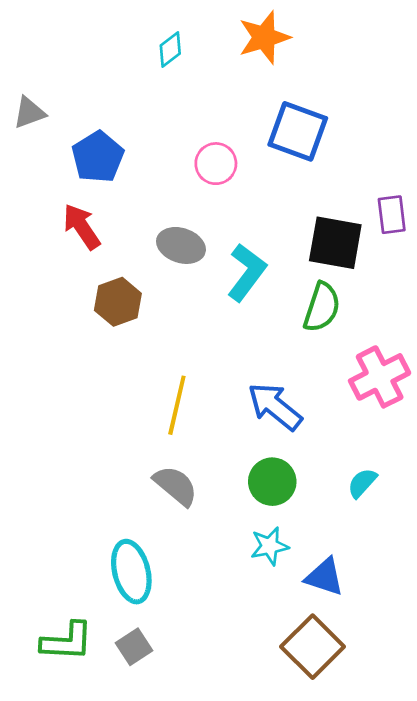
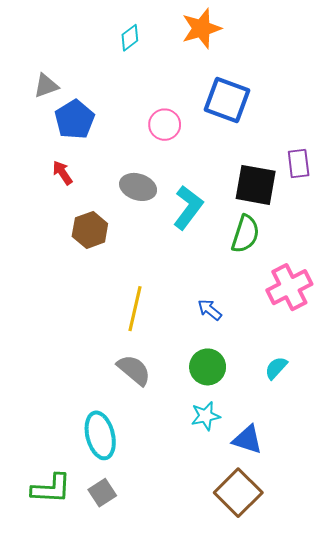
gray triangle: (29, 113) -> (46, 86), moved
red arrow: (82, 227) -> (62, 173), size x0.7
blue arrow: (275, 406) -> (210, 310), size x0.6

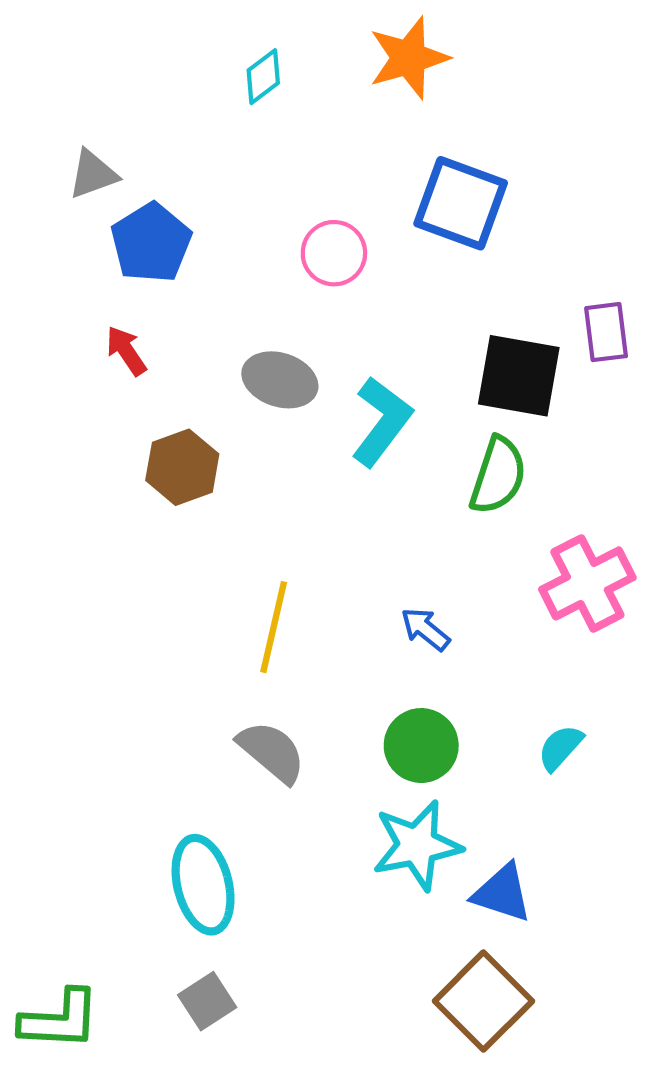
cyan star: (206, 416) -> (417, 845), size x1.5
green L-shape: (51, 489) -> (60, 1020), moved

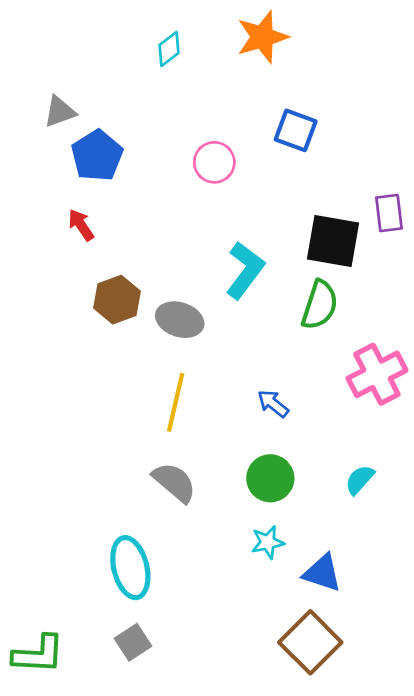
blue square: (461, 203) -> (296, 130), size x0.7
gray ellipse: (280, 380) -> (180, 320), moved
cyan star: (417, 845) -> (268, 542), size x0.6

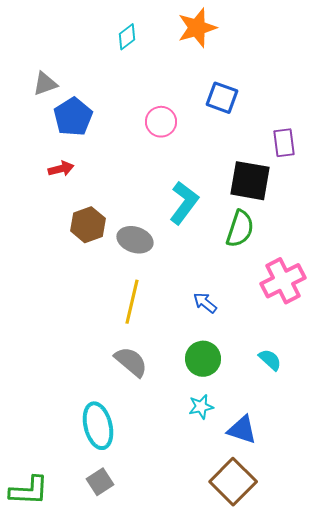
purple rectangle: (389, 213) -> (284, 143), moved
red arrow: (81, 225) -> (61, 169), turned 110
cyan semicircle: (360, 480) -> (270, 360), turned 90

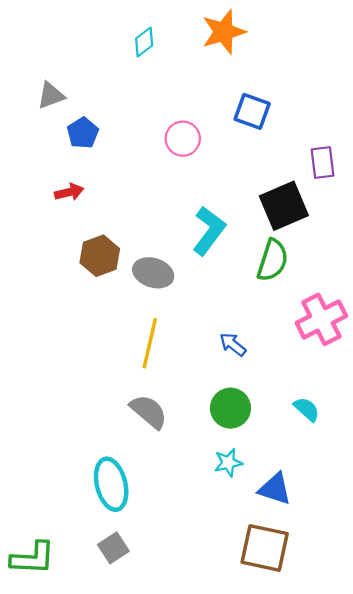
blue pentagon: (73, 117) -> (83, 133), size x0.7
black square: (250, 181) -> (284, 206), turned -33
brown square: (233, 482) -> (265, 548), turned -33

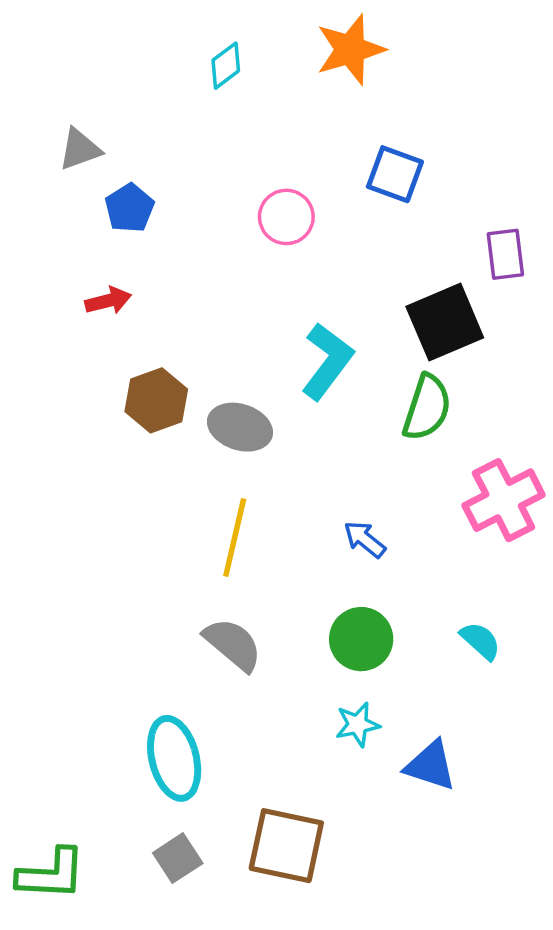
brown square: (265, 548) -> (286, 846), moved

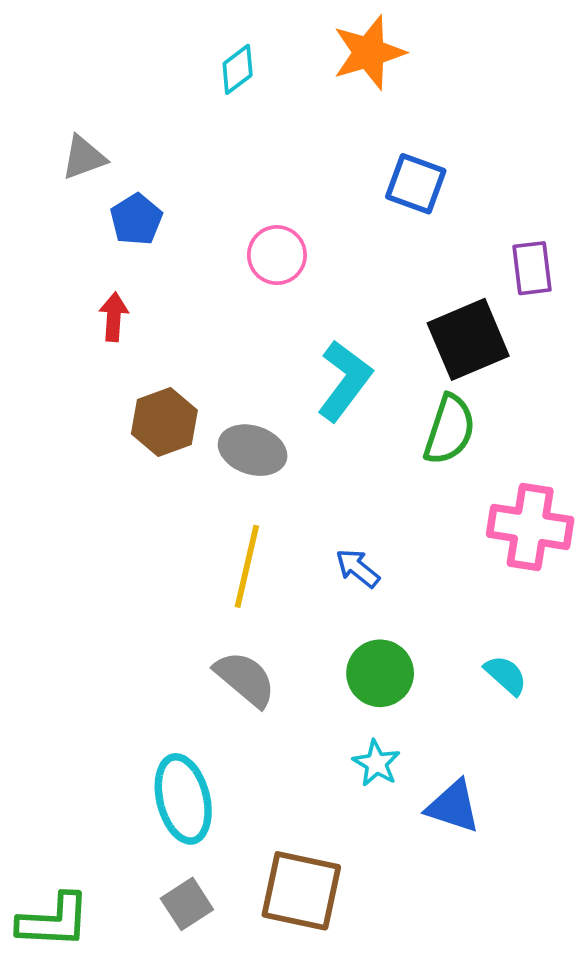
pink circle: (286, 217) -> (277, 255), moved
red arrow: (108, 301) -> (114, 317), turned -72
pink cross: (504, 500) -> (530, 527), turned 36
blue arrow: (365, 539) -> (358, 568), moved
cyan star: (358, 725) -> (376, 763), turned -30

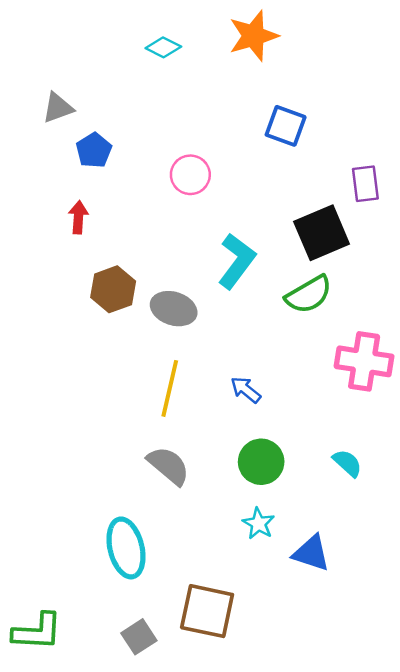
cyan diamond: (238, 69) -> (163, 47), turned 64
green semicircle: (449, 429) -> (309, 294), turned 42
gray square: (187, 904) -> (139, 637), moved

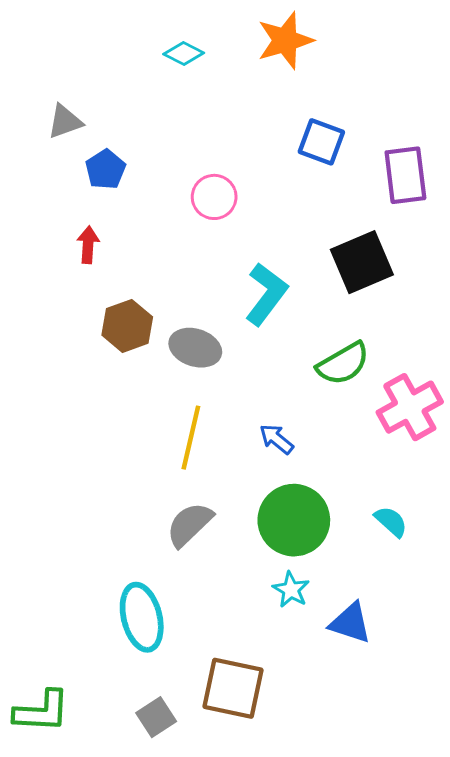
purple rectangle: (365, 184) -> (405, 175), moved, size x1.4
green semicircle: (309, 294) -> (343, 364), moved
pink cross: (364, 361) -> (410, 407), turned -38
green circle: (261, 462) -> (294, 520), size x1.4
gray semicircle: (168, 466) -> (189, 524), turned -84

